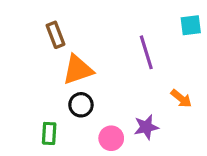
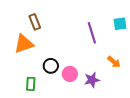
cyan square: (191, 25) -> (120, 24), moved
orange triangle: (78, 70) -> (24, 44), moved
pink circle: (111, 138) -> (70, 74), moved

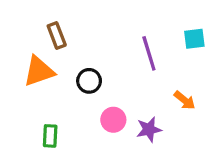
black circle: (51, 66) -> (89, 81), moved

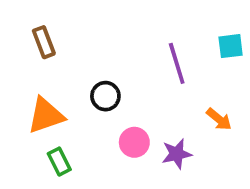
brown rectangle: (57, 36) -> (44, 42), moved
orange triangle: (39, 71) -> (46, 115), moved
green rectangle: (50, 136) -> (59, 162), turned -30

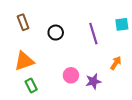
black circle: (105, 96) -> (56, 33), moved
orange arrow: (219, 119) -> (116, 63), turned -96

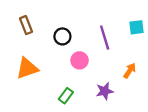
pink circle: (71, 75) -> (80, 60), moved
green rectangle: (31, 85) -> (66, 96), moved, turned 64

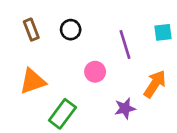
black circle: (62, 36) -> (71, 30), moved
orange arrow: (130, 71) -> (155, 84), size x1.5
green rectangle: (66, 96) -> (62, 114), moved, size x1.5

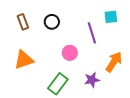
cyan square: (163, 32) -> (111, 17), moved
green rectangle: (62, 114) -> (58, 84), moved

